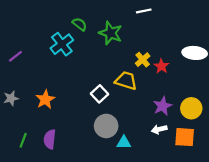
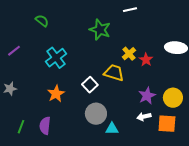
green semicircle: (80, 24) -> (42, 21), moved
cyan cross: (62, 44) -> (56, 58), moved
orange star: (45, 99) -> (56, 94), moved

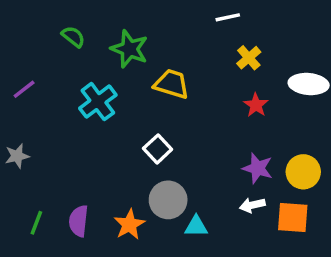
green star: (100, 30) -> (129, 49), moved
yellow cross: (129, 54) -> (249, 58), moved
yellow trapezoid: (114, 73) -> (172, 84), moved
orange star: (56, 94) -> (129, 224), moved
purple star: (147, 96) -> (258, 168), turned -30

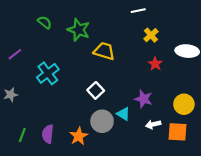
cyan cross: (98, 102) -> (48, 73), moved
purple star: (258, 168) -> (144, 99), moved
cyan triangle: (196, 226) -> (123, 114), moved, turned 32

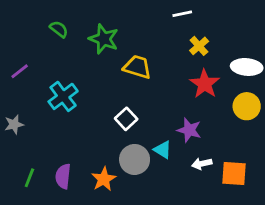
red star: (155, 64) -> (205, 84), size x1.5
yellow circle: (184, 104) -> (247, 106), moved

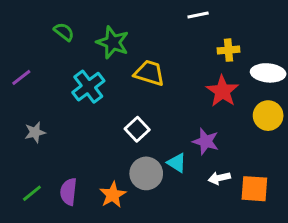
yellow cross: (199, 46) -> (228, 50), moved, turned 36
cyan cross: (63, 96) -> (88, 87), moved
gray star: (14, 124) -> (35, 132), moved
green line: (29, 178) -> (32, 193), turned 30

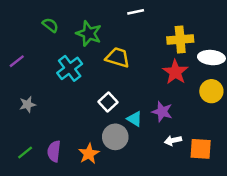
white line: (198, 15) -> (136, 12), moved
yellow cross: (228, 50) -> (180, 40), size x1.5
cyan triangle: (177, 163) -> (134, 119), moved

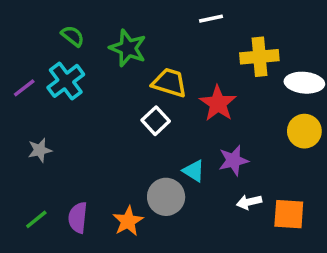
white line: (136, 12) -> (211, 19), moved
cyan cross: (70, 68) -> (66, 81), moved
red star: (175, 72) -> (218, 103), moved
white square: (108, 102) -> (156, 121), moved
purple star: (162, 112) -> (233, 161), turned -30

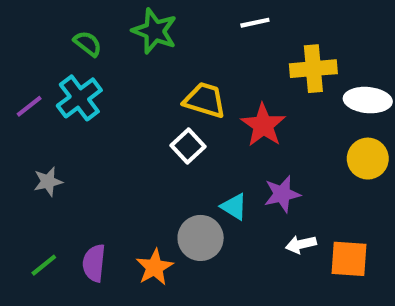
green star: (128, 48) -> (155, 31), moved

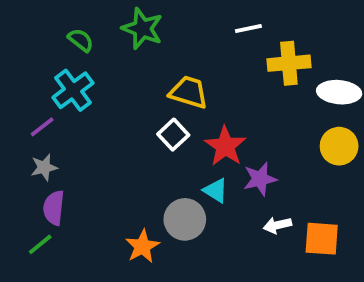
white line: (255, 23) -> (248, 29), moved
purple line: (29, 106) -> (42, 127), moved
red star: (263, 125) -> (225, 146), moved
purple semicircle: (94, 263) -> (54, 208), moved

